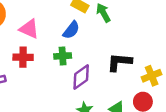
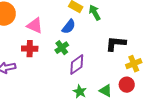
green cross: (63, 56) -> (62, 48), turned -32
black L-shape: (119, 62) -> (116, 44), moved

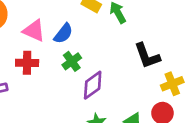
blue semicircle: (69, 27) -> (63, 33), moved
black L-shape: (116, 44) -> (147, 56), turned -115

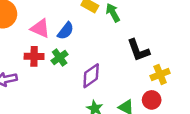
green cross: (72, 61) -> (60, 58), moved

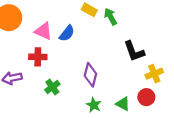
green cross: (60, 58) -> (52, 87), moved
purple diamond: (91, 76) -> (90, 75), turned -40

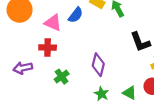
blue semicircle: (67, 33) -> (76, 15), moved

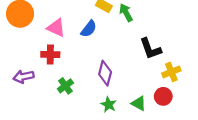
blue semicircle: (76, 15) -> (89, 29), moved

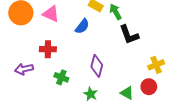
pink triangle: (56, 28) -> (51, 14), moved
black L-shape: (150, 49) -> (129, 35), moved
green cross: (65, 86) -> (61, 77), turned -32
green star: (109, 105) -> (91, 94), moved

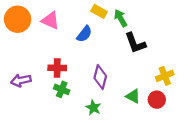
red cross: (48, 49) -> (57, 68), moved
green triangle: (127, 93) -> (133, 96), moved

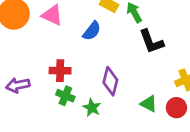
green star: (93, 108) -> (92, 108), moved

